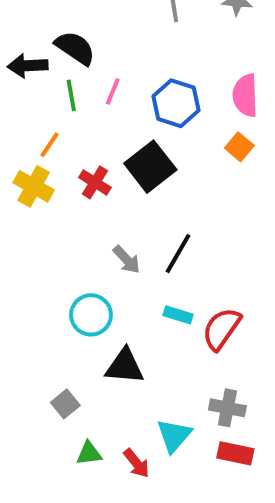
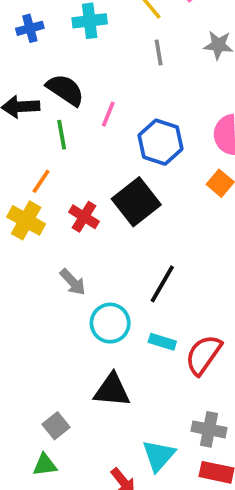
pink line: (113, 91) -> (108, 114), moved
gray arrow: (127, 260) -> (73, 282), moved
cyan circle: (91, 315) -> (110, 323), moved
green triangle: (89, 453) -> (45, 465), moved

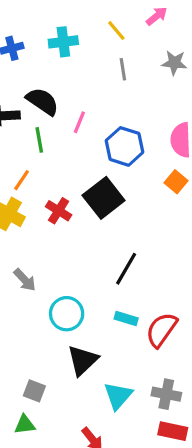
gray arrow: (73, 282) -> (25, 280), moved
cyan circle: (110, 323) -> (67, 314), moved
black triangle: (112, 390) -> (83, 360), turned -48
gray square: (56, 426) -> (34, 391), turned -30
cyan triangle: (159, 456) -> (118, 396), moved

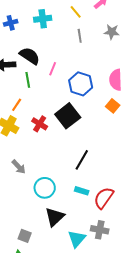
gray cross: (166, 394) -> (100, 230), moved

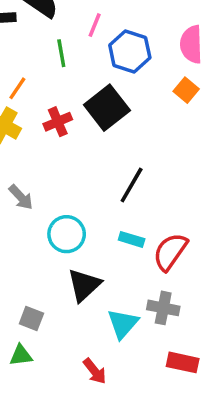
pink line: (53, 69) -> (95, 25), moved
green line: (28, 80) -> (61, 53), moved
red cross: (40, 124) -> (58, 122), turned 35

